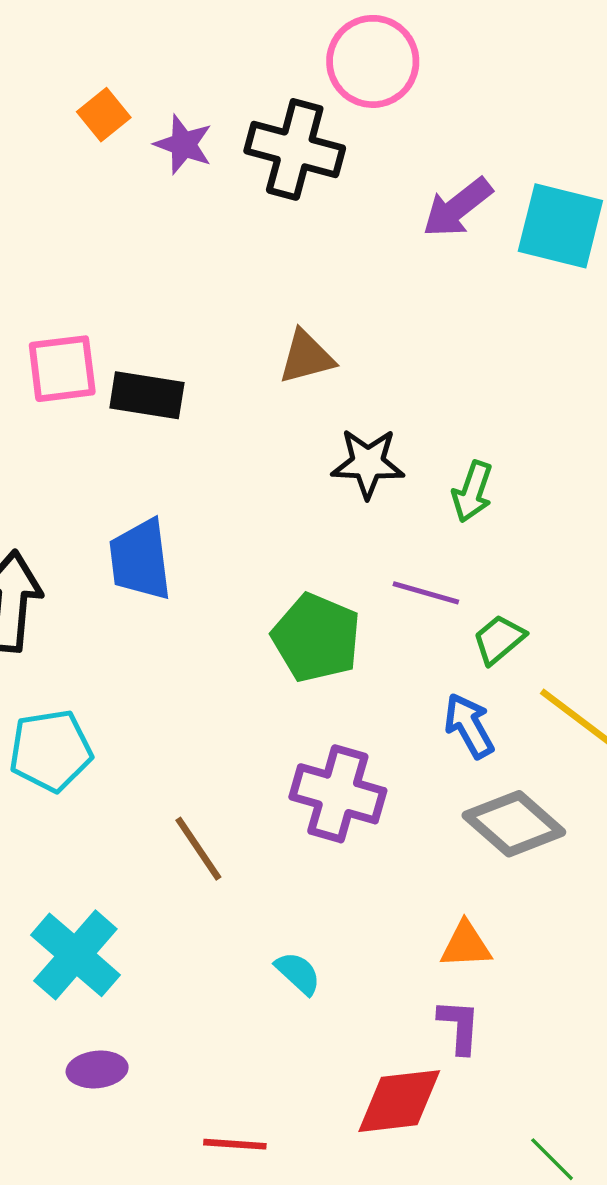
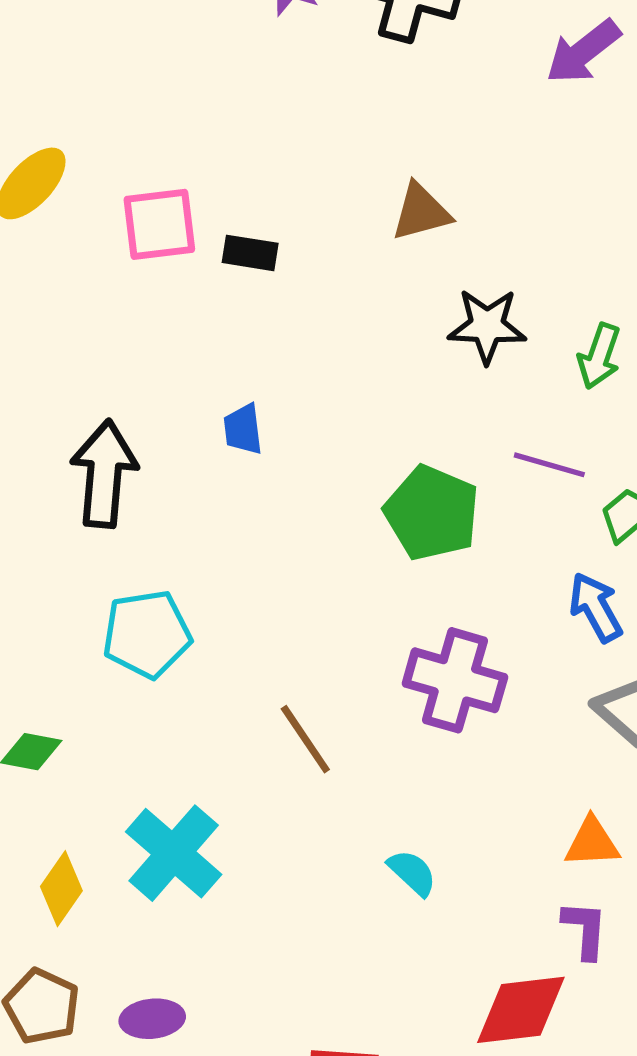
black rectangle: (147, 395) -> (250, 253), size x0.7
blue trapezoid: (140, 560) -> (243, 429), size x0.6
purple ellipse: (97, 1069) -> (152, 1019), moved

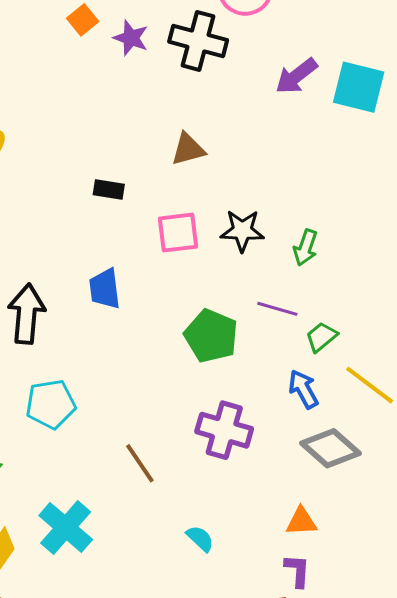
brown triangle: (421, 212) -> (188, 149), moved
pink square: (159, 224) -> (178, 233), moved
blue trapezoid: (243, 429) -> (105, 289), size x1.4

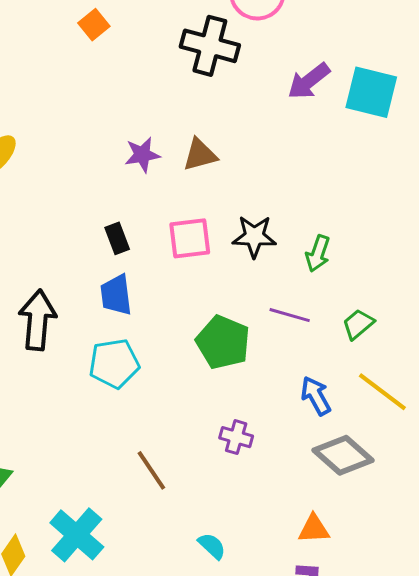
purple star: (131, 38) -> (142, 155), moved, turned -30
black rectangle: (109, 189) -> (117, 238), moved, turned 60
green trapezoid: (321, 337) -> (358, 324), moved
cyan pentagon: (51, 404) -> (114, 363), moved
purple cross: (224, 430) -> (236, 437), size x0.6

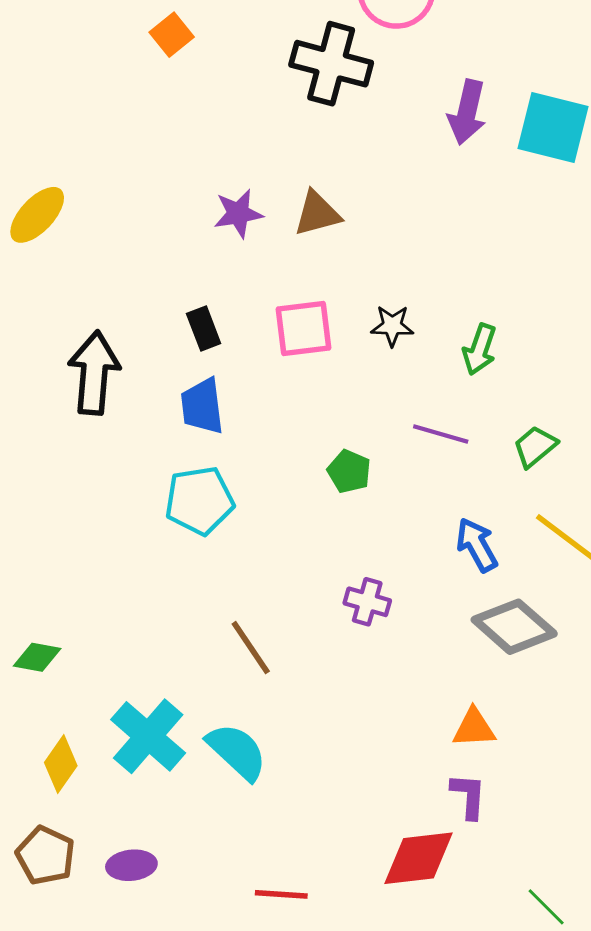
purple arrow: (309, 81) -> (467, 112), turned -39
black star: (254, 236) -> (392, 326), size x0.7
black arrow: (37, 320) -> (94, 373), moved
green pentagon: (223, 342) -> (349, 471), size x0.6
cyan semicircle: (212, 546) -> (237, 752), moved, size x1.6

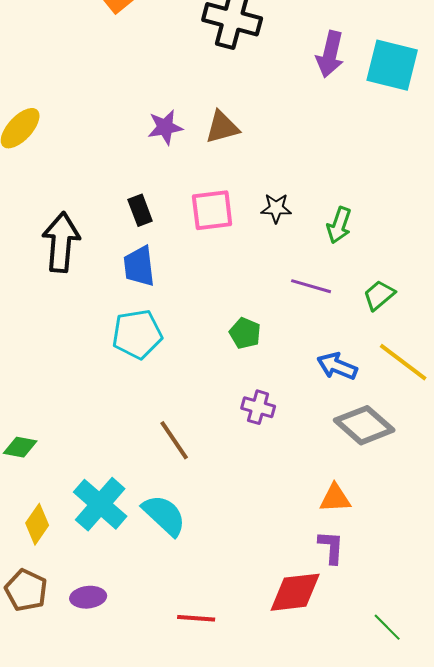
green pentagon: (349, 471) -> (245, 333), moved
blue arrow: (477, 545) -> (337, 366), turned -39

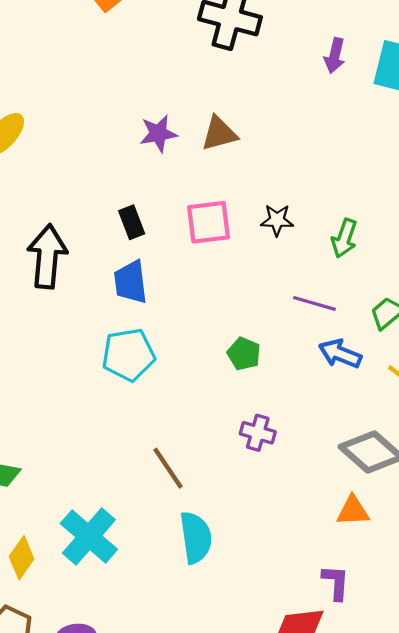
purple arrow: (330, 54) -> (335, 56), size x0.7
blue arrow: (337, 366) -> (340, 354), moved
orange triangle: (335, 498) -> (353, 511), moved
cyan semicircle: (164, 515) -> (196, 538), moved, turned 39

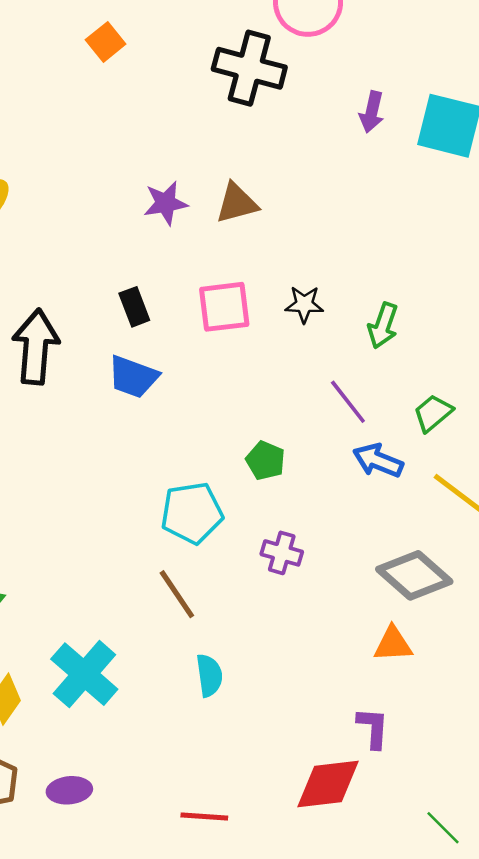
blue trapezoid: (131, 282) -> (133, 377), turned -63
purple line: (314, 303) -> (348, 402), turned 36
cyan pentagon: (128, 355) -> (192, 513), moved
cyan semicircle: (196, 538) -> (209, 675), size x0.7

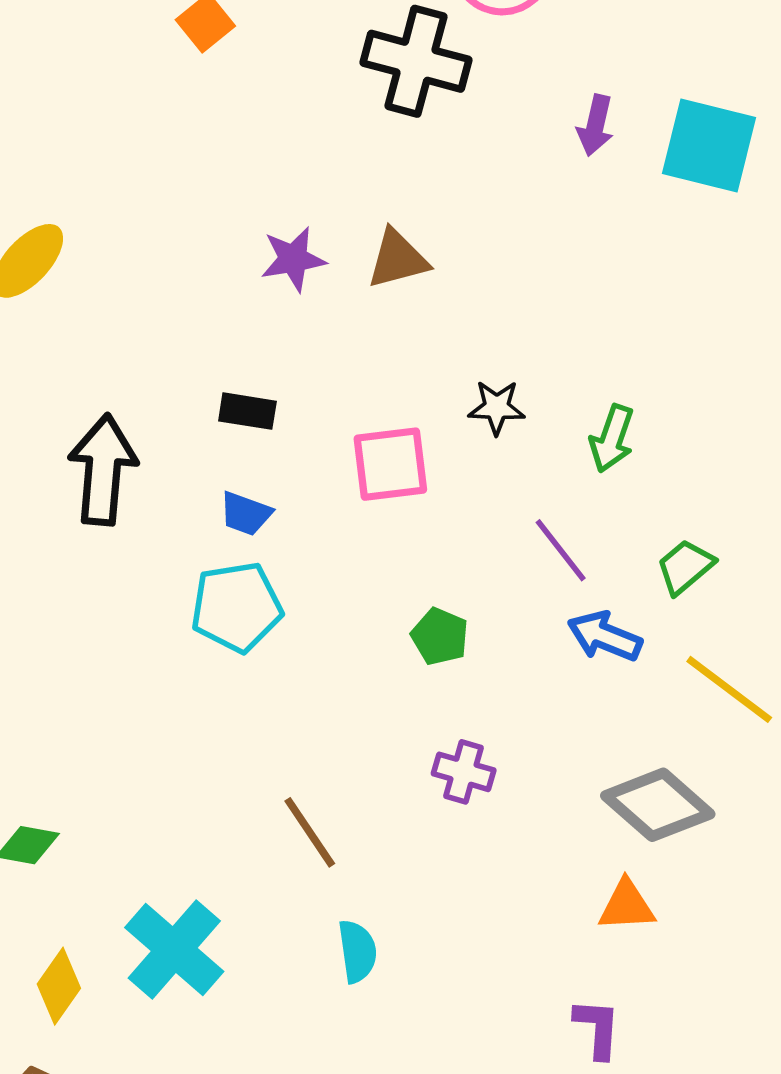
black rectangle: (134, 307) -> (247, 411), turned -60
pink square: (224, 307) -> (390, 464), moved
blue trapezoid: (133, 377) -> (246, 514), size x0.7
cyan pentagon: (192, 513) -> (236, 607), moved

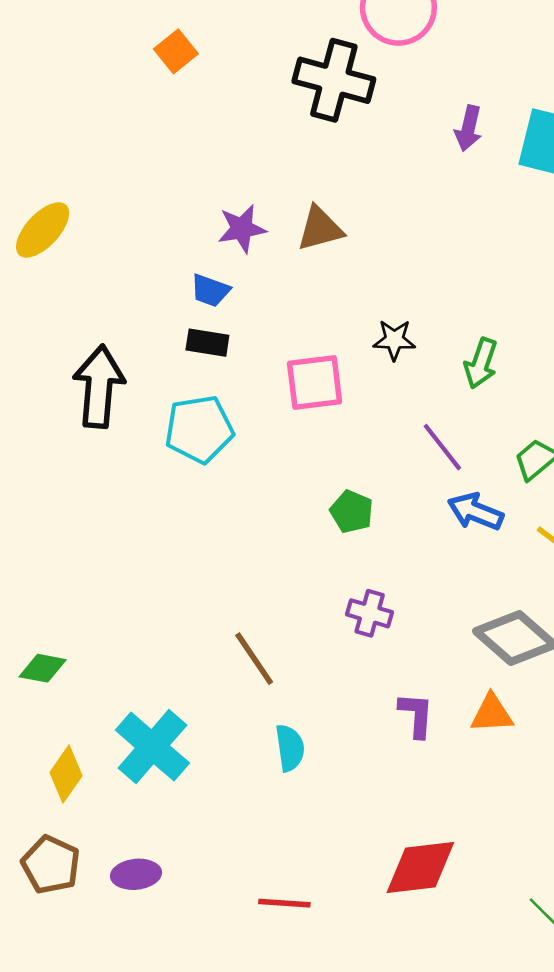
blue trapezoid: (246, 514) -> (210, 290), moved
cyan pentagon: (236, 607) -> (199, 429), moved
purple L-shape: (597, 1028) -> (416, 715), moved

